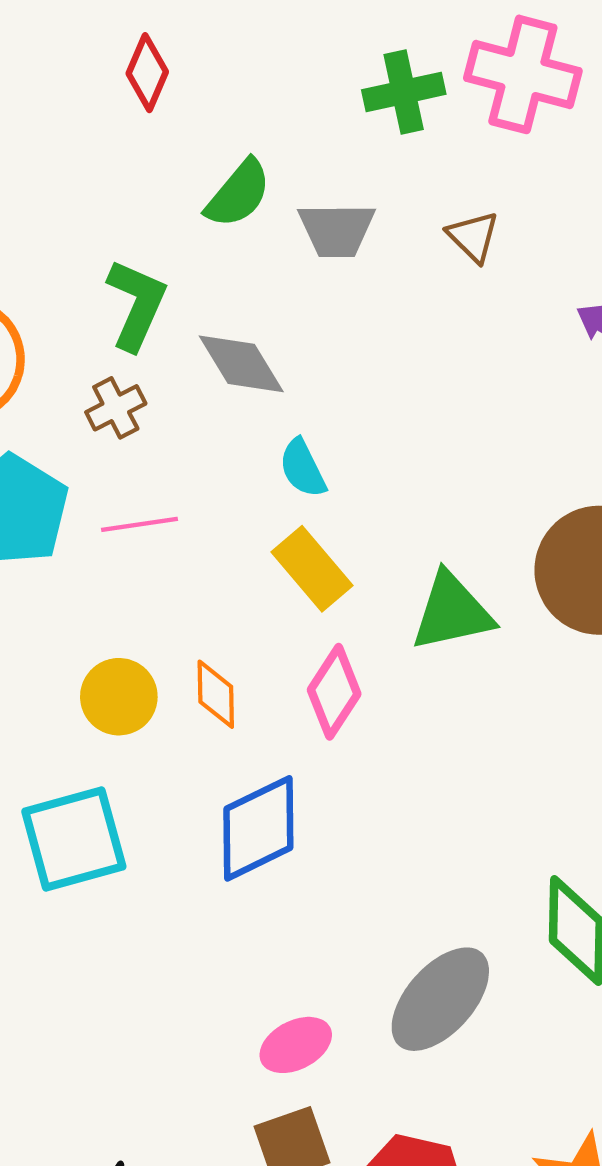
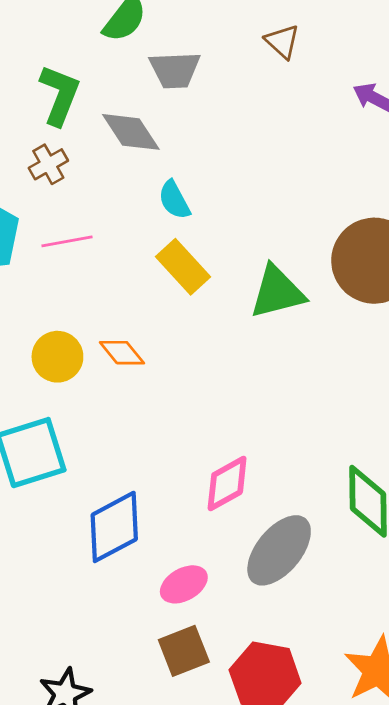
gray trapezoid: (337, 230) -> (175, 70), moved
pink diamond: (334, 692) -> (227, 483), moved, turned 30
orange diamond: (216, 694) -> (122, 353), turned -36
blue diamond: (258, 828) -> (114, 527), moved

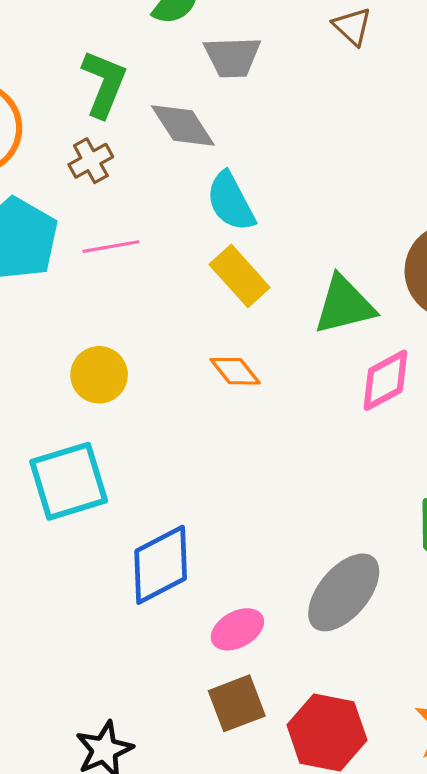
cyan semicircle: (174, 200) -> (231, 202), size x1.4
orange diamond: (122, 353) -> (235, 371), moved
pink diamond: (227, 483) -> (385, 380), moved

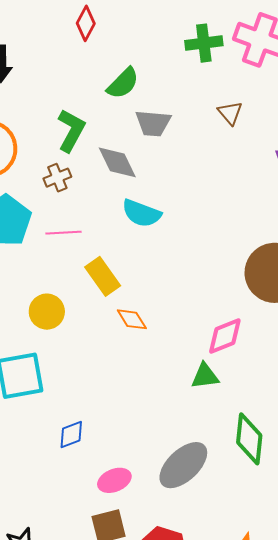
cyan semicircle: (231, 202) -> (141, 213), turned -48
yellow rectangle: (240, 276) -> (103, 276), moved
green triangle: (344, 305) -> (205, 376), moved, size x0.7
blue diamond: (161, 565) -> (71, 434), size x0.6

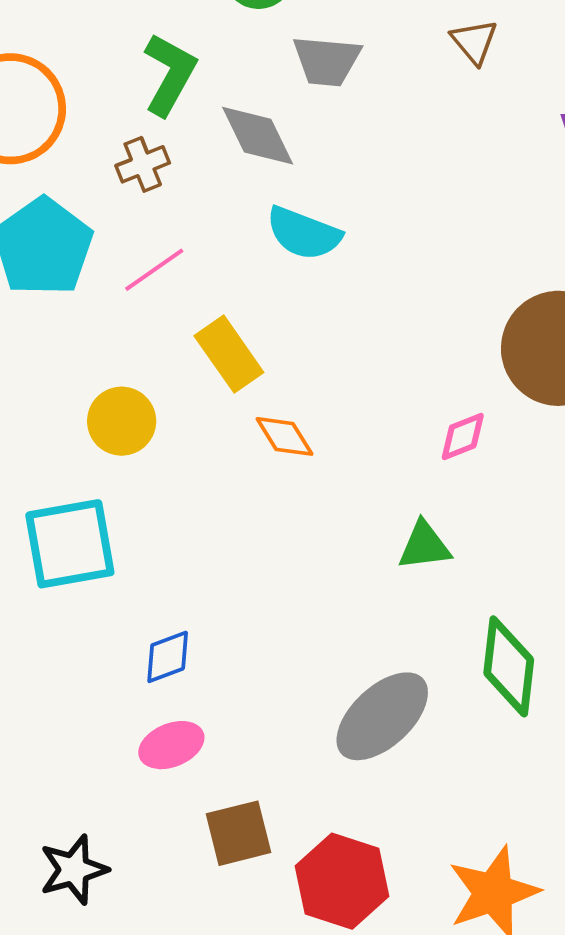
pink line: (64, 233) -> (154, 270), turned -32
pink diamond: (225, 336) -> (463, 436), moved, size x0.7
pink ellipse: (114, 480) -> (171, 745), moved

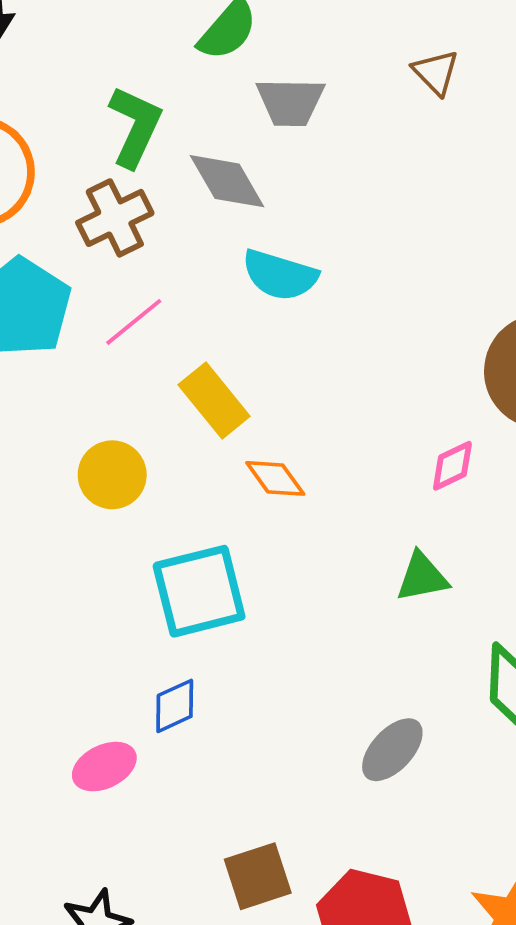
brown cross: (143, 164) -> (115, 218), size x1.4
cyan square: (70, 544) -> (199, 591), moved
gray ellipse: (382, 716) -> (392, 750), size x0.7
pink ellipse: (171, 745) -> (104, 767), moved

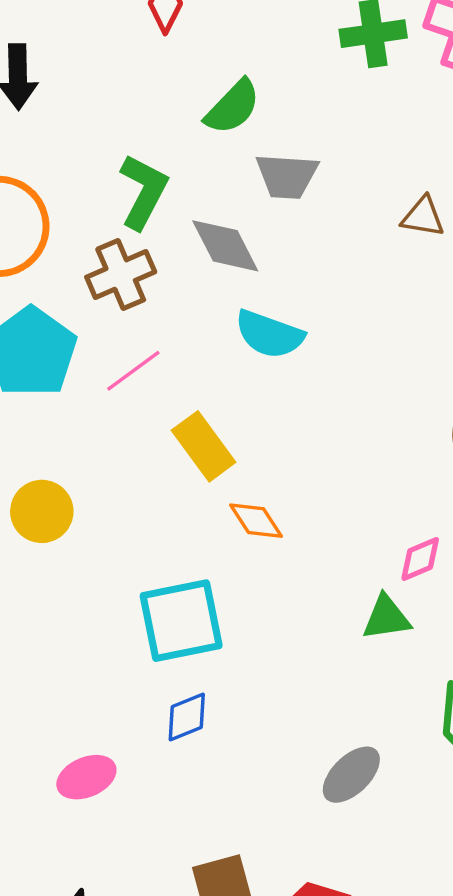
brown triangle: (436, 72) -> (423, 217), moved, turned -39
pink diamond: (452, 466) -> (420, 559), moved
yellow circle: (112, 475) -> (42, 511), moved
blue diamond: (175, 706) -> (187, 717), moved

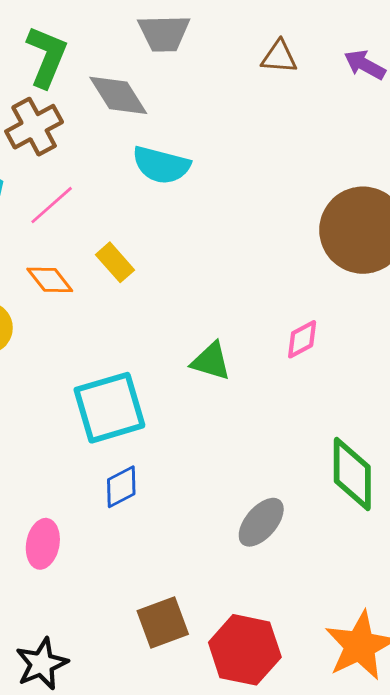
yellow rectangle: (204, 446) -> (115, 262), size x0.7
orange diamond: (256, 521) -> (50, 280), moved
green triangle: (386, 618) -> (211, 361), moved, turned 30
pink ellipse: (86, 777) -> (43, 544), turned -51

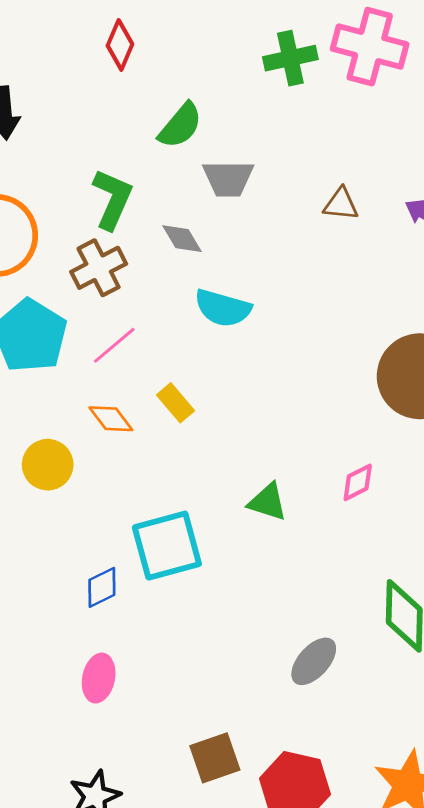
gray diamond: (118, 95) -> (182, 239), size x0.7
blue diamond: (121, 487) -> (102, 587), moved

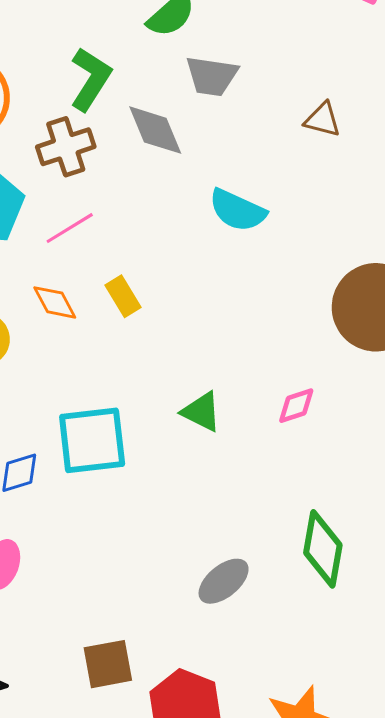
gray diamond: (182, 239) -> (155, 130), size x1.4
cyan semicircle: (223, 308) -> (237, 210), moved

